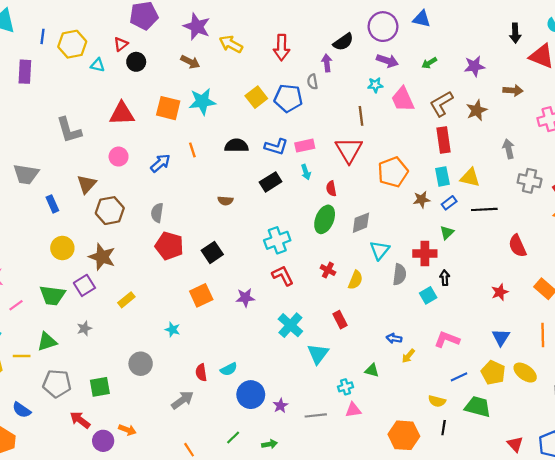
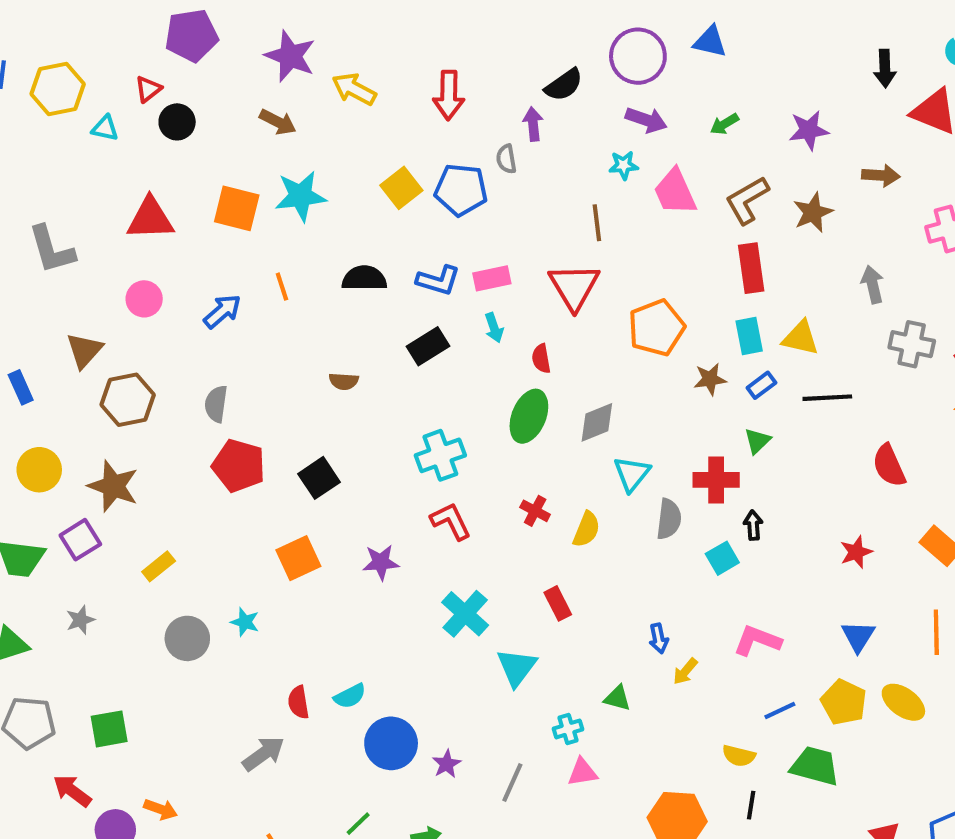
blue arrow: (394, 338) -> (659, 638), turned -112
gray circle: (141, 364) -> (187, 638), moved
gray line: (316, 415) -> (512, 782), turned -60

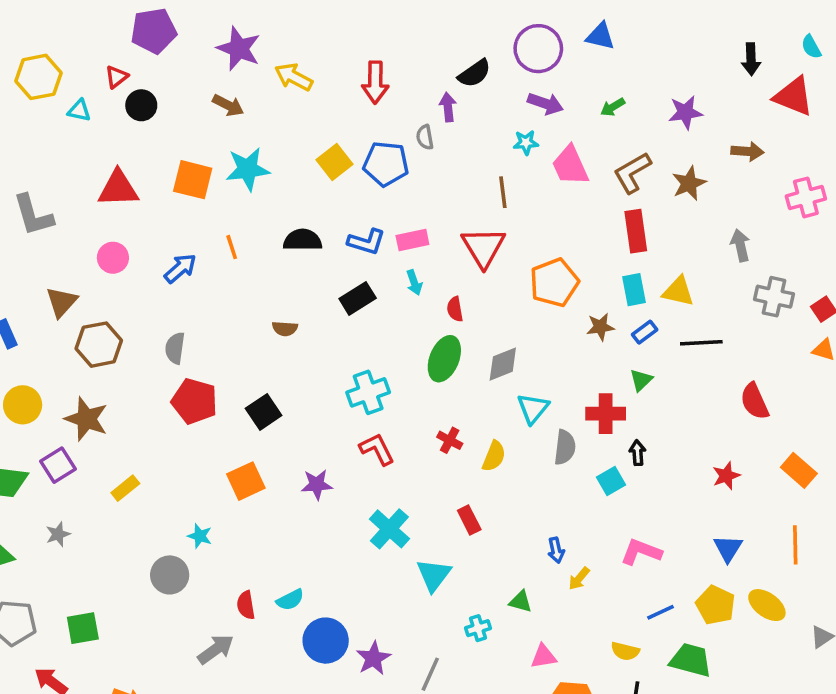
gray circle: (187, 638) -> (170, 575), moved
purple star: (447, 764) -> (373, 658), size x1.4
pink triangle: (582, 772) -> (544, 656), moved

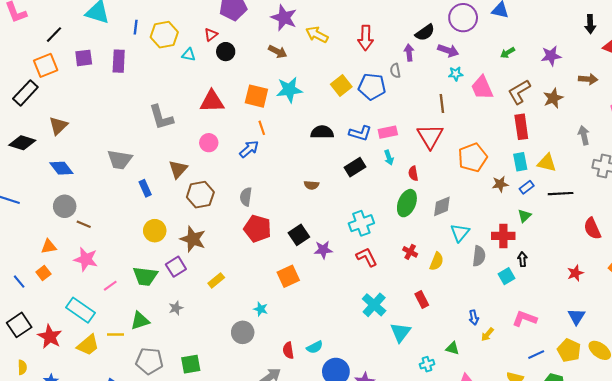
purple arrow: (545, 104) -> (448, 51), moved
orange line: (232, 247) -> (262, 128), moved
purple star: (317, 485) -> (323, 250), moved

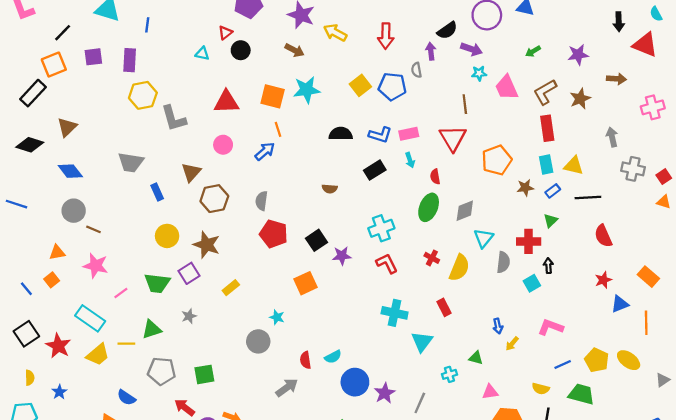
yellow hexagon: (164, 35) -> (143, 95), moved
red semicircle: (592, 229) -> (603, 236), moved
yellow semicircle: (437, 261) -> (459, 268), size x1.4
cyan cross: (374, 305) -> (395, 313), turned -30
blue triangle: (576, 316) -> (620, 304), moved, turned 36

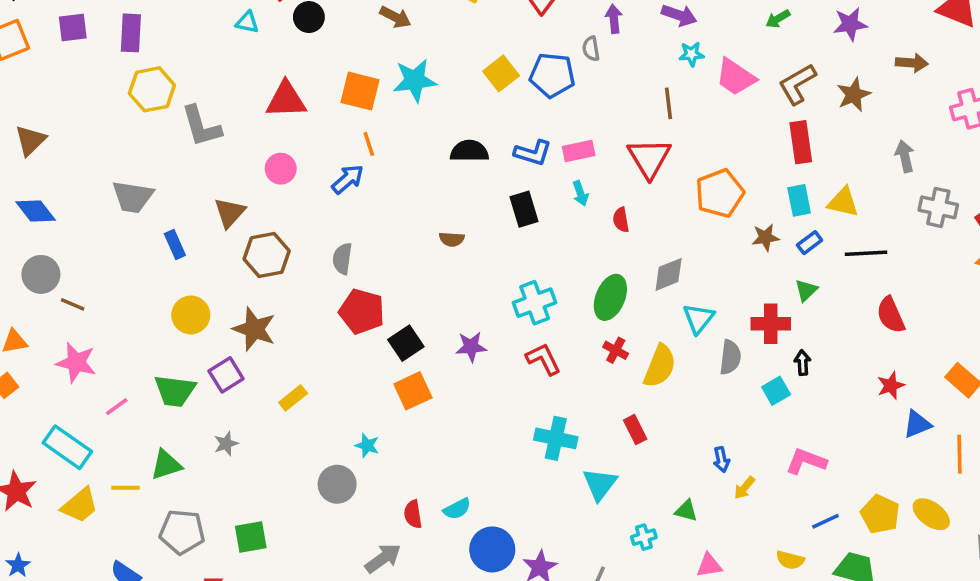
pink trapezoid: (507, 88) -> (736, 77), turned -32
black rectangle: (375, 170) -> (524, 209), turned -75
green ellipse: (429, 207) -> (610, 297), moved
black square: (316, 240) -> (406, 343), moved

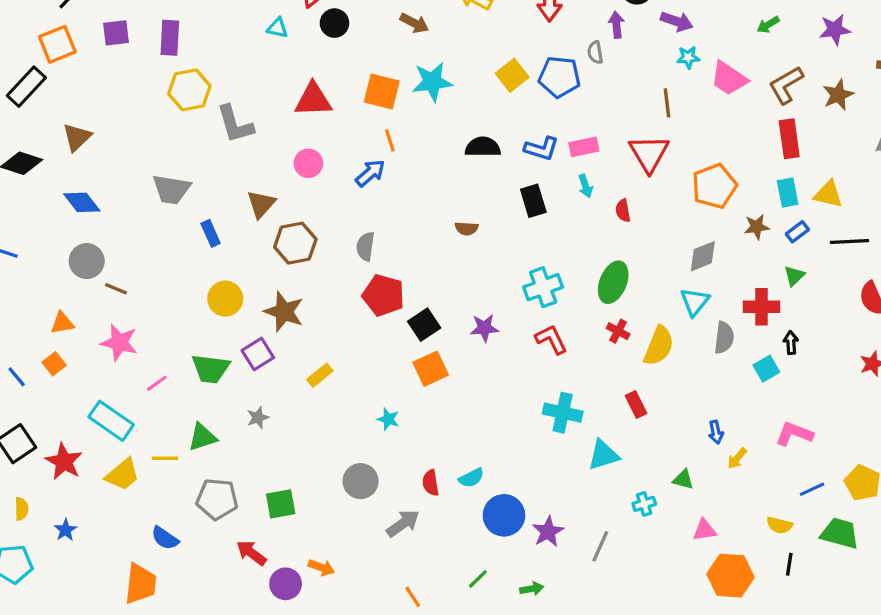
gray diamond: (669, 274) -> (703, 256), moved
gray circle: (337, 484) -> (361, 481), moved
cyan triangle: (600, 484) -> (603, 455), turned 36

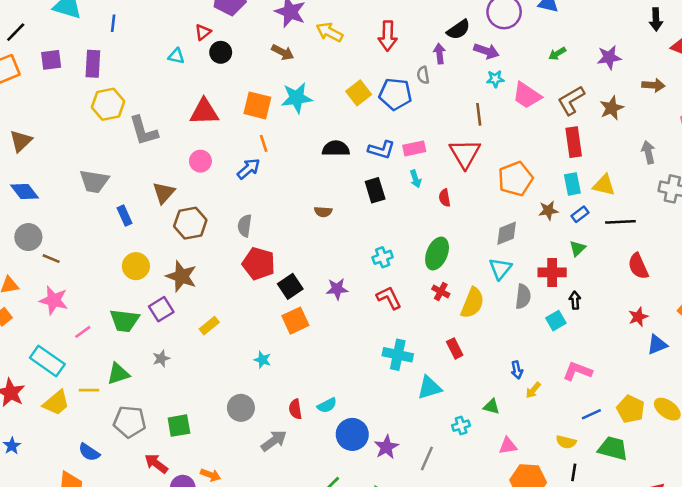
cyan cross: (543, 287) -> (383, 257), size x0.7

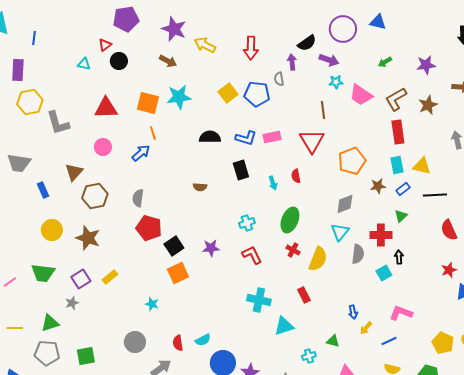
cyan arrow: (416, 179) -> (273, 183), moved
purple square: (161, 309) -> (81, 279), moved
green triangle: (118, 374) -> (50, 323), moved
blue line: (591, 414) -> (389, 341), moved

